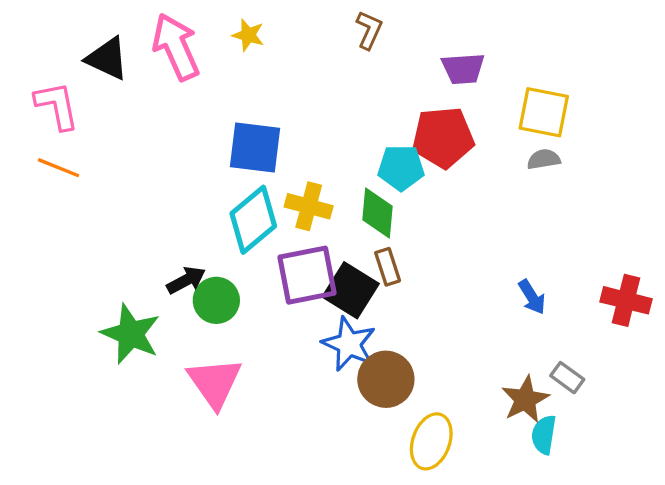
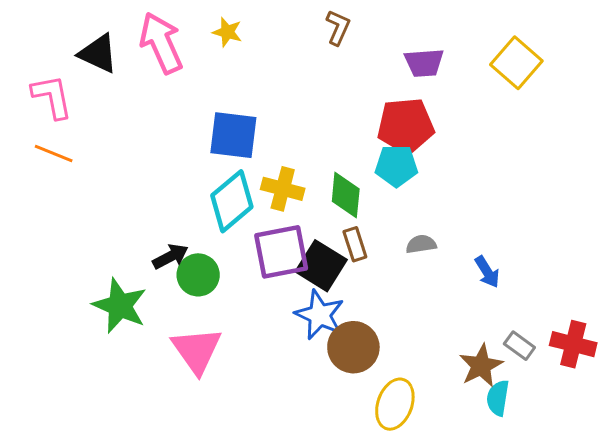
yellow square: (544, 112) -> (516, 63), moved, turned 30
gray semicircle: (544, 159) -> (421, 244), moved
cyan pentagon: (401, 168) -> (396, 166), moved
red cross: (626, 300) -> (573, 344), moved

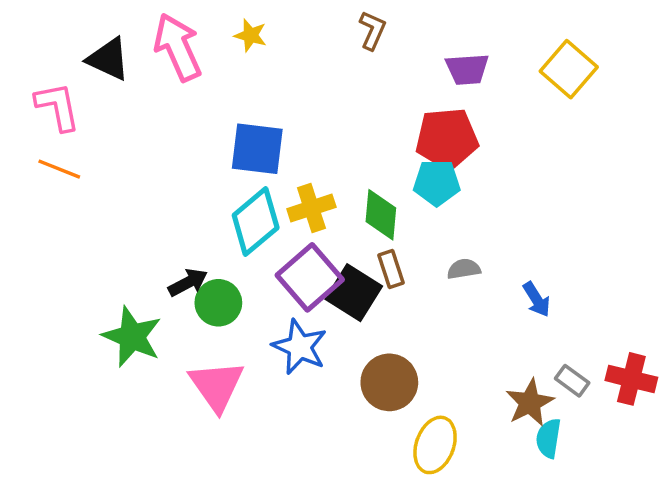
yellow cross: (283, 189) -> (311, 208), turned -33
purple square: (281, 252) -> (310, 277), turned -30
blue star: (320, 315) -> (300, 347), moved

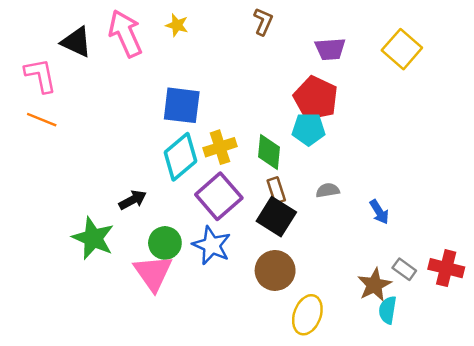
red pentagon: (447, 139) -> (316, 98), turned 30
black square: (354, 293) -> (276, 217), moved
green circle: (218, 303) -> (165, 243), moved

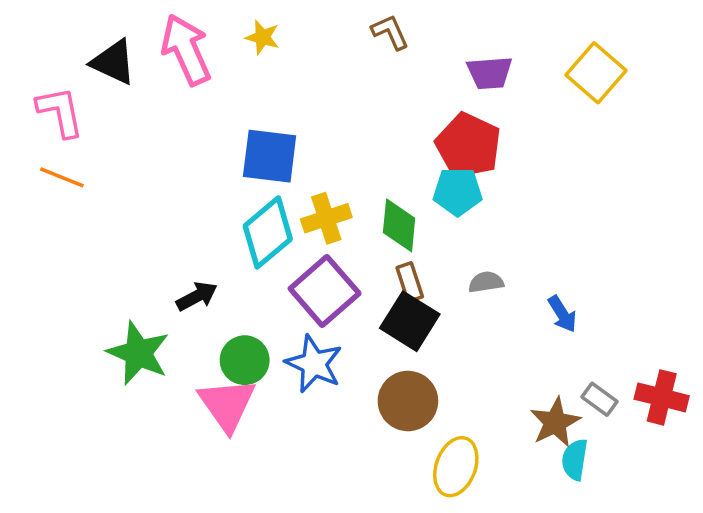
brown L-shape: (263, 22) -> (390, 32), turned -48

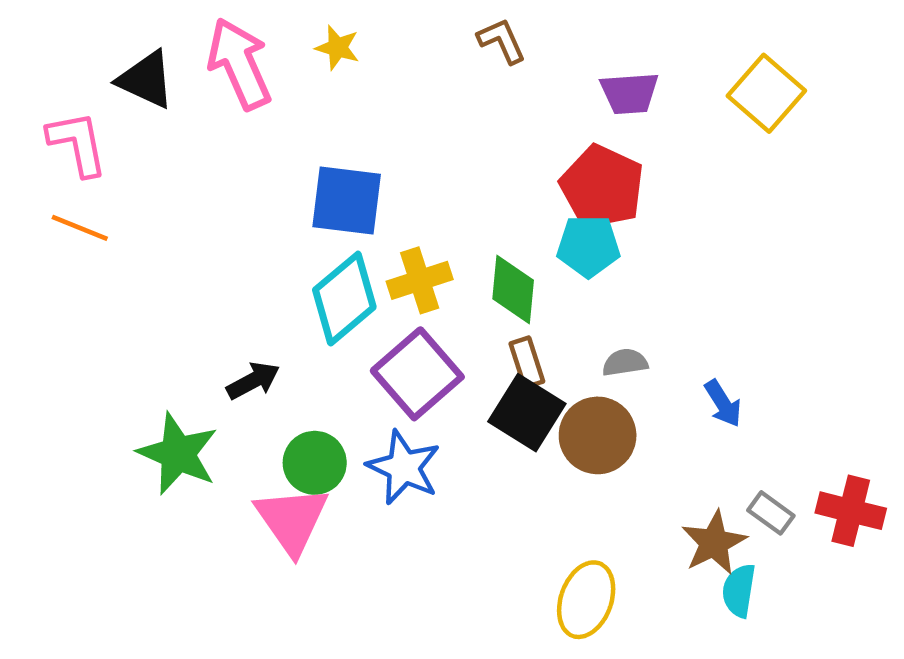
brown circle: (408, 401) -> (598, 435), moved

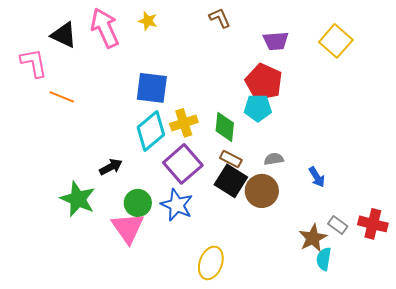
orange line: (80, 228) -> (62, 97), moved
brown rectangle: (527, 362) -> (231, 159), turned -45
yellow ellipse: (586, 600) -> (211, 263), moved

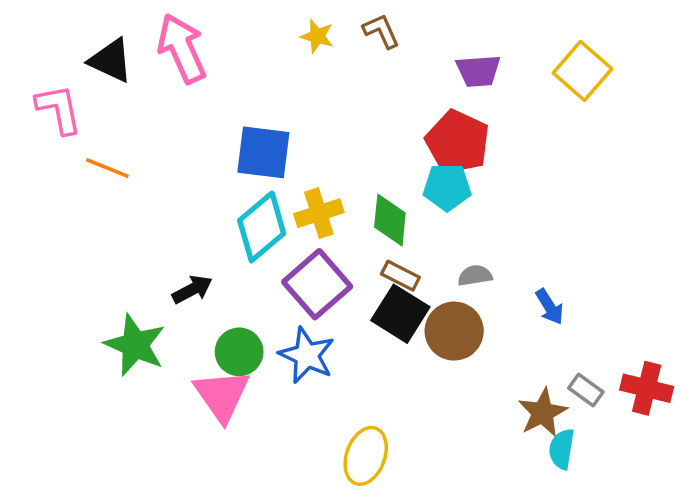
yellow star: (148, 21) -> (317, 36), moved

